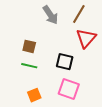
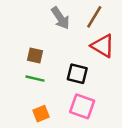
red triangle: (86, 38) -> (103, 46), turned -40

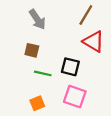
gray arrow: (60, 18) -> (37, 19), moved
green line: (35, 79) -> (43, 73), moved

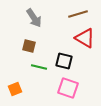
brown line: (86, 15) -> (78, 14), turned 42
orange square: (37, 103) -> (15, 89), moved

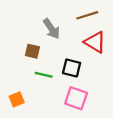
gray arrow: (34, 18) -> (51, 29), moved

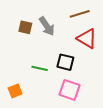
brown square: (32, 51) -> (25, 27), moved

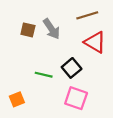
black square: (65, 62) -> (72, 68), turned 36

